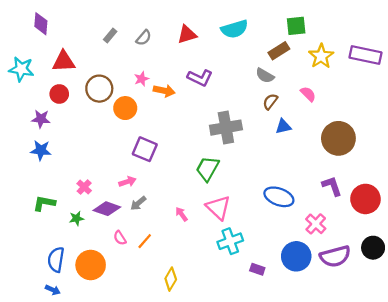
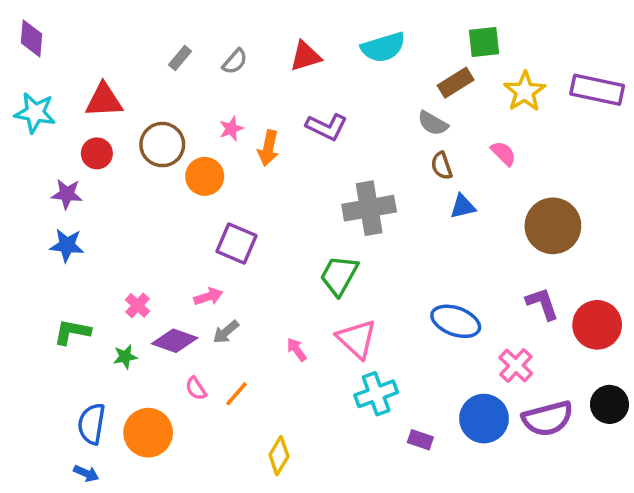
purple diamond: (41, 24) -> (31, 38), moved
orange arrow: (164, 91) -> (268, 148), turned 90
brown semicircle: (270, 102) -> (442, 166), turned -56

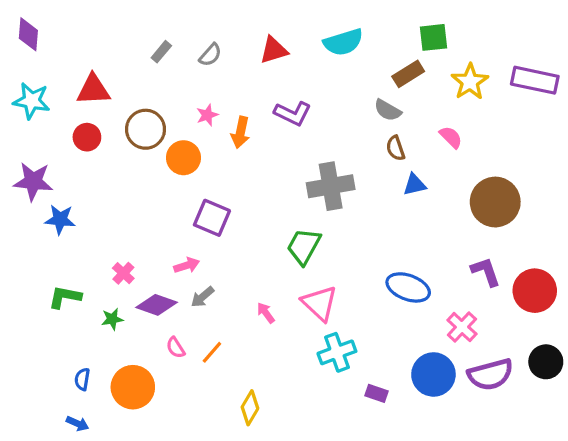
purple star: (67, 194) -> (33, 181), moved, size x1.4
blue semicircle: (92, 424) -> (82, 379), size x0.6

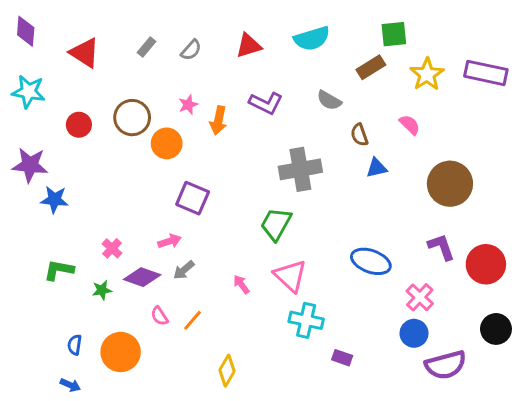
red triangle: (93, 90) -> (85, 53), moved, turned 36
gray semicircle: (388, 110) -> (329, 100), moved
cyan cross: (337, 352) -> (306, 320), turned 32
blue circle: (433, 374) -> (414, 333), moved, size x0.7
purple semicircle: (490, 374) -> (446, 365), moved

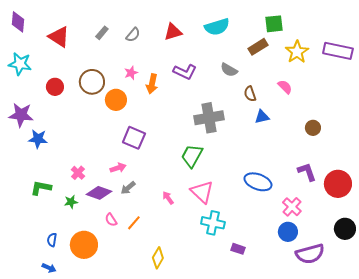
brown circle: (450, 184) -> (313, 128), size x0.5

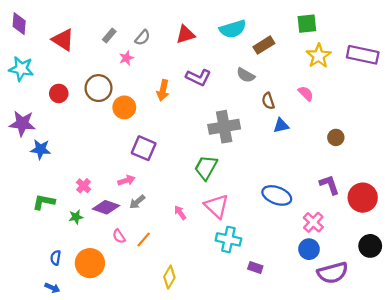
green square: (274, 24) -> (307, 24), moved
brown rectangle: (258, 47) -> (264, 45), moved
pink star: (131, 73) -> (126, 58), moved

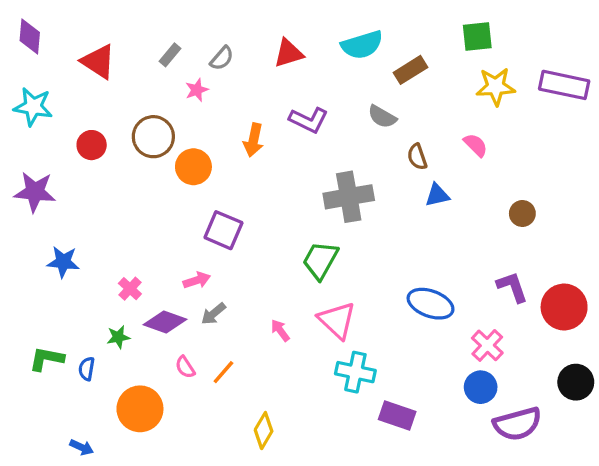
yellow star: (319, 56) -> (496, 87), turned 30
blue star: (41, 149) -> (63, 262), moved
green L-shape: (44, 202) -> (46, 359), moved
blue semicircle: (56, 258) -> (87, 369), moved
purple rectangle: (255, 267) -> (397, 416), size x1.5

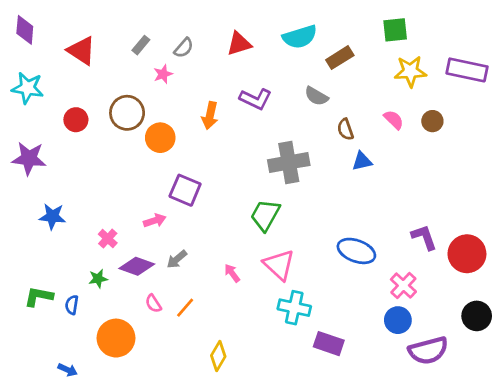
brown circle: (522, 213) -> (432, 121), moved
pink arrow: (197, 280) -> (155, 221), moved

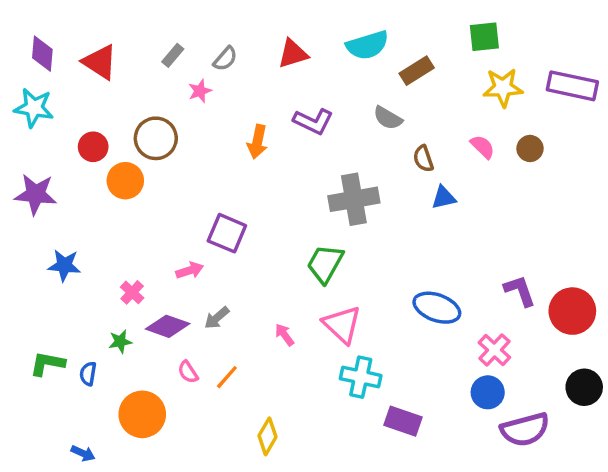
purple diamond: (25, 30) -> (42, 54), moved
orange circle: (160, 138) -> (125, 181), moved

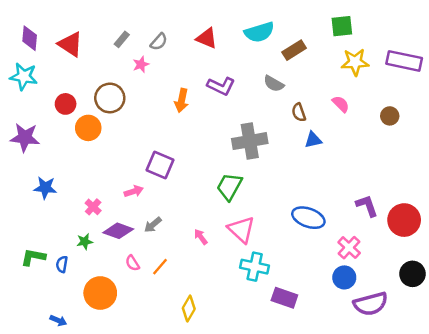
red triangle: (293, 54) -> (207, 38), turned 40
brown circle: (530, 148) -> (390, 116), moved

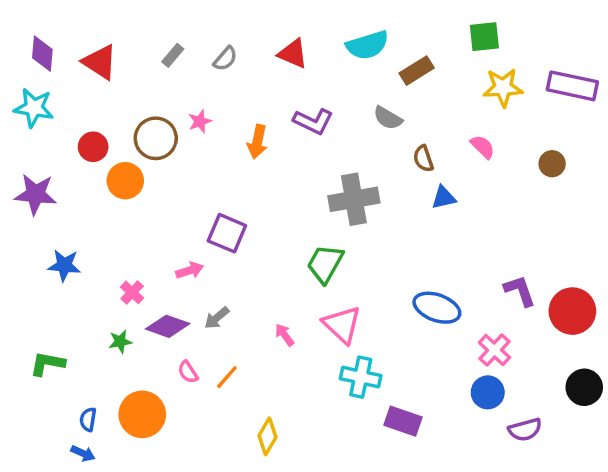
pink star: (141, 64) -> (200, 121), moved
blue semicircle: (62, 264) -> (88, 419), moved
purple semicircle: (371, 304) -> (525, 430), size x0.7

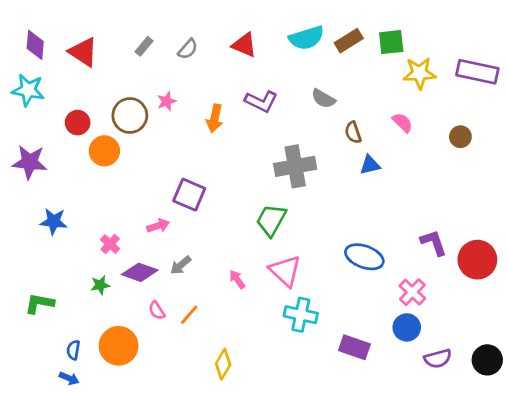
green square: (484, 37) -> (391, 42), moved
brown rectangle: (417, 71) -> (349, 41), moved
black circle: (584, 387) -> (487, 360), moved
purple rectangle: (403, 421) -> (354, 347), moved

